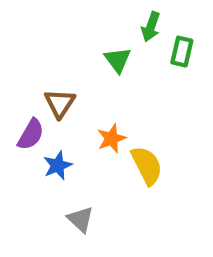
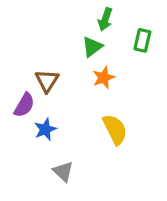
green arrow: (151, 27) -> (105, 19), moved
green triangle: (118, 60) -> (92, 47), turned 30
orange star: (112, 139) -> (104, 78), moved

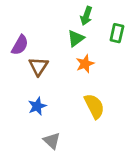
purple semicircle: (24, 105) -> (20, 45), moved

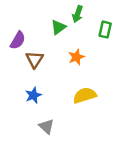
green triangle: (76, 38) -> (58, 27), moved
yellow semicircle: (94, 106) -> (85, 95), turned -80

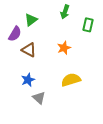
green triangle: (58, 27) -> (31, 20), moved
brown triangle: (35, 59) -> (29, 50), turned -35
gray triangle: (46, 126) -> (39, 98), moved

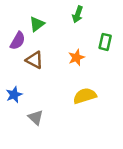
green rectangle: (88, 25) -> (105, 42), moved
blue star: (28, 80) -> (14, 95), moved
gray triangle: (39, 98) -> (36, 117), moved

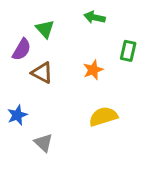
green arrow: (78, 14) -> (95, 17), turned 84
green triangle: (37, 24) -> (45, 29), turned -35

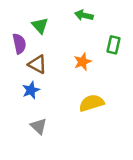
purple semicircle: (22, 49) -> (19, 44), turned -42
blue star: (17, 115) -> (31, 90), moved

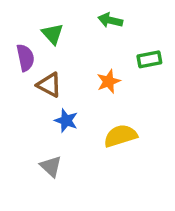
green rectangle: (113, 45) -> (149, 59), turned 66
blue star: (31, 90) -> (66, 121), moved, turned -30

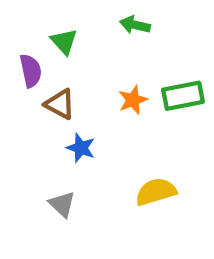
green rectangle: (149, 59) -> (183, 96), moved, size x1.4
yellow semicircle: (120, 136) -> (156, 192), moved

